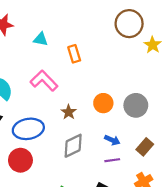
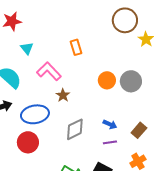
cyan triangle: (41, 39) -> (27, 48), moved, turned 40
orange circle: (103, 103) -> (107, 80), moved
gray circle: (136, 105) -> (131, 81), moved
brown star: (69, 112) -> (63, 95), moved

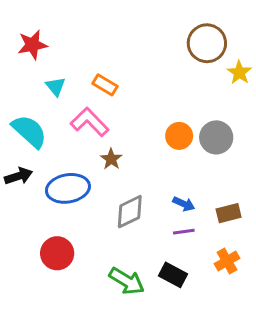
orange rectangle: (76, 47) -> (105, 85), moved, turned -42
brown rectangle: (139, 130) -> (229, 213), turned 35
red circle: (28, 142) -> (57, 253), moved

